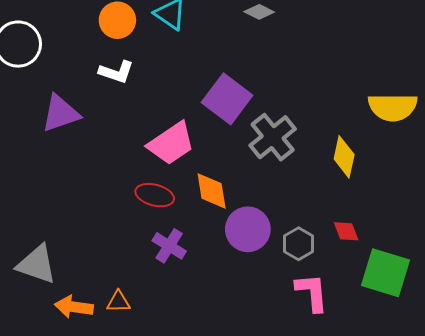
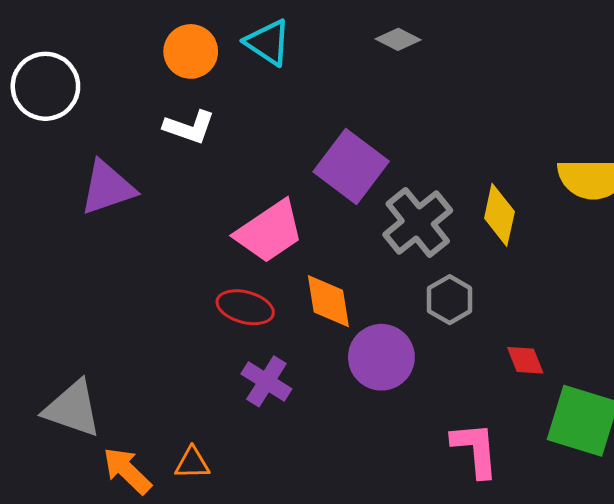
yellow diamond: (344, 157) -> (499, 215), moved
gray hexagon: (299, 244) -> (450, 300), moved
orange arrow: (74, 307) -> (127, 471), turned 36

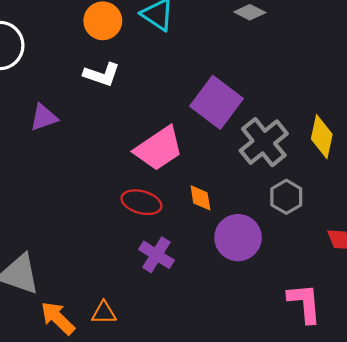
purple triangle: (107, 188) -> (44, 117), size x0.7
orange diamond: (328, 301) -> (200, 198), size x0.7

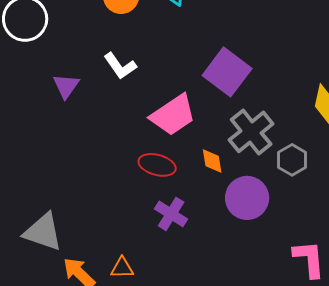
white L-shape: (102, 74) -> (120, 66), moved, turned 36
purple triangle: (44, 117) -> (66, 86), turned -36
gray cross: (264, 142) -> (251, 132), moved

